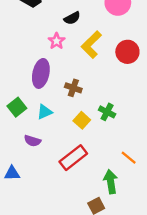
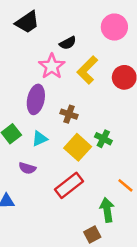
pink star: (57, 41) -> (52, 66), size x1.5
yellow square: (82, 120) -> (78, 147), size x1.5

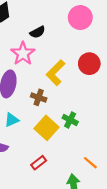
yellow L-shape: (87, 70) -> (56, 73), moved
red rectangle: (69, 185) -> (39, 163), size x0.6

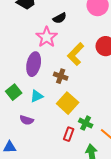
green cross: (70, 120) -> (86, 123), moved
red rectangle: (39, 163) -> (69, 134), moved, turned -32

